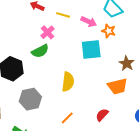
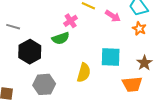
orange star: (109, 31) -> (139, 29), moved
cyan square: (91, 50) -> (111, 57), moved

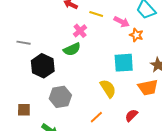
orange star: (139, 29) -> (136, 35), moved
yellow semicircle: (84, 73) -> (108, 89), moved, turned -42

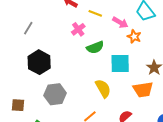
gray line: (24, 43) -> (28, 28), moved, turned -72
green semicircle: (72, 49) -> (95, 47), moved

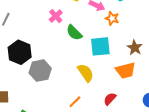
green semicircle: (95, 47) -> (74, 33), turned 72
gray hexagon: (55, 94) -> (40, 71), moved

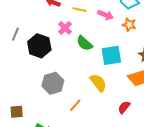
orange star: (112, 18) -> (129, 25), moved
black hexagon: (20, 52) -> (39, 46), moved
orange line: (75, 102) -> (75, 105), moved

